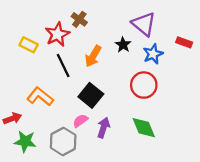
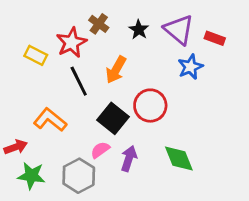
red rectangle: (184, 42) -> (215, 38), moved
black star: (123, 45) -> (139, 30), moved
red circle: (144, 85) -> (150, 106), moved

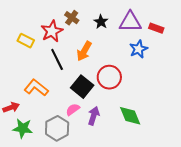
purple triangle: (179, 30) -> (130, 22), turned -40

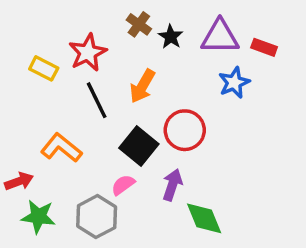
brown cross: (72, 18) -> (139, 24), moved
purple arrow: (94, 116) -> (172, 185), moved
green diamond: (130, 116) -> (204, 218), moved

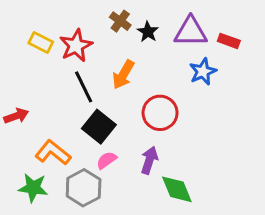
yellow rectangle: (44, 68) -> (41, 43), moved
black square: (139, 146) -> (99, 127), moved
orange L-shape: (61, 148) -> (53, 153), moved
red arrow: (19, 181) -> (16, 116), moved

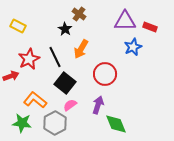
black star: (148, 32) -> (65, 29), moved
yellow rectangle: (41, 43) -> (18, 26), moved
red star: (76, 46) -> (29, 59), moved

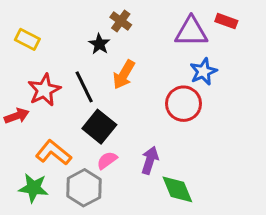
red rectangle: (150, 27) -> (226, 21), moved
red circle: (105, 74) -> (184, 104), moved

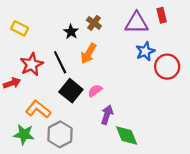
brown cross: (121, 21) -> (94, 23), moved
red rectangle: (226, 21) -> (162, 15), turned 56
red circle: (184, 104) -> (167, 67), moved
pink semicircle: (107, 160) -> (95, 91), moved

